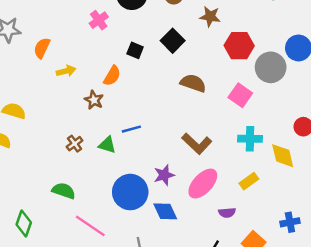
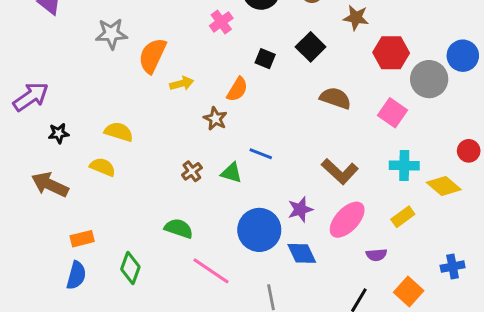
orange semicircle: (42, 48) -> (152, 56), size x1.4
blue line: (131, 129) -> (261, 154), turned 36
yellow diamond: (283, 156) -> (444, 186), turned -36

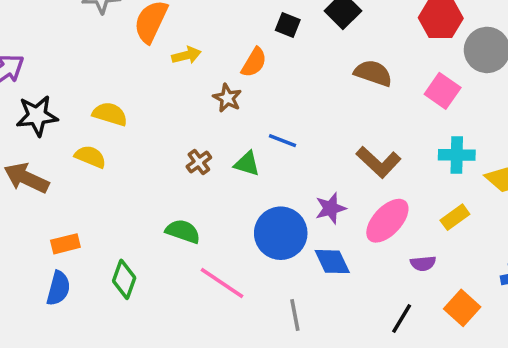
black star: (59, 133) -> (37, 116), size x1.6

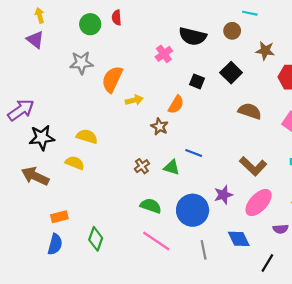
green semicircle: (183, 231) -> (151, 206), moved
blue diamond: (332, 262) -> (239, 239), moved
gray line: (295, 315) -> (204, 250), moved

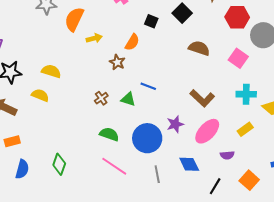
orange rectangle: (59, 217) -> (12, 141), moved

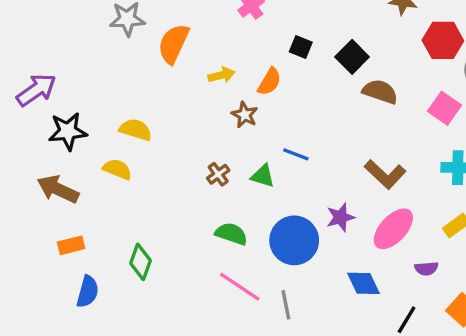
black square: (182, 13) -> (352, 57), moved
yellow arrow: (94, 38) -> (221, 75), moved
green diamond: (59, 164) -> (140, 262), moved
gray line: (157, 174) -> (286, 305), moved

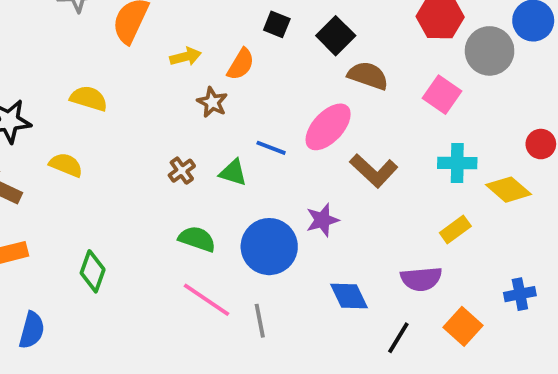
yellow semicircle: (136, 130) -> (89, 98), moved
pink ellipse: (393, 229) -> (328, 127), moved
purple semicircle: (426, 268) -> (421, 279), size x1.5
blue semicircle: (88, 292) -> (32, 330), moved

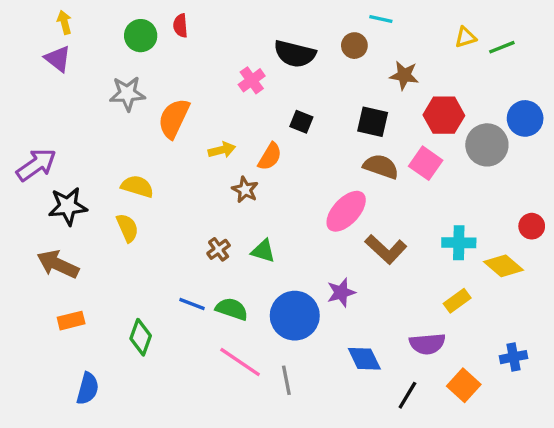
black square: (336, 36) -> (373, 122), moved, turned -32
pink square: (442, 95) -> (426, 163), moved
blue line: (271, 148) -> (192, 304), moved
yellow semicircle: (66, 165) -> (127, 228), moved, turned 44

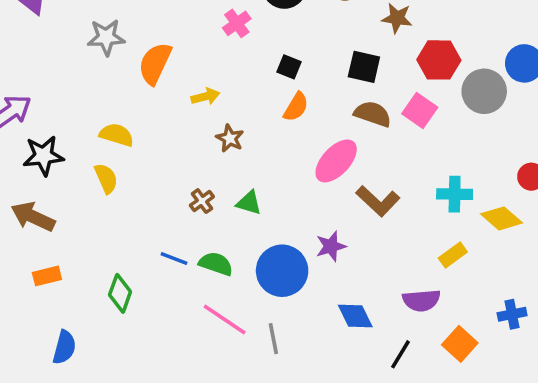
orange semicircle: (270, 157) -> (296, 107), moved

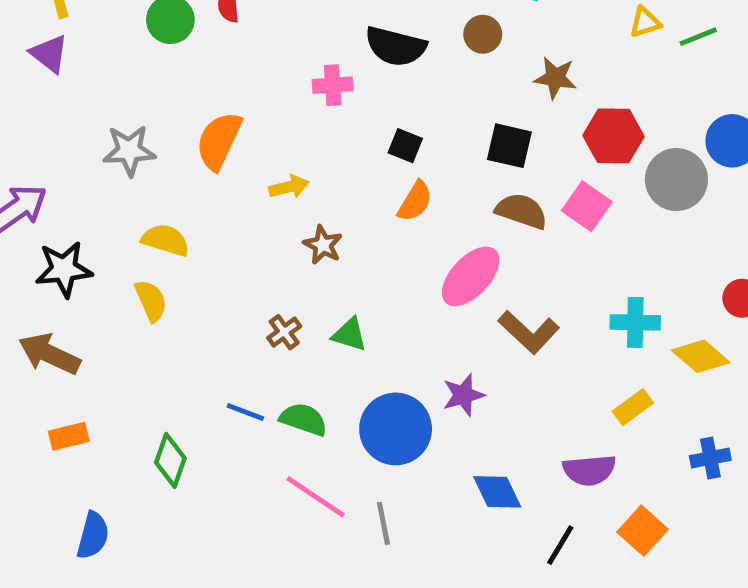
pink cross: (237, 23) -> (333, 85), turned 32
gray star: (106, 37) -> (129, 150), moved
blue cross: (512, 314) -> (710, 458), moved

